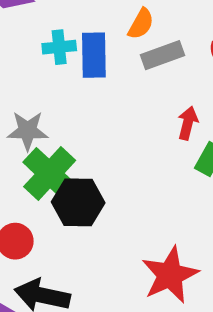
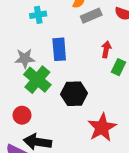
blue rectangle: (94, 55) -> (59, 49), moved
black hexagon: (78, 202) -> (74, 94), moved

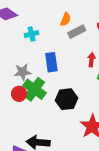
red circle: (22, 115) -> (19, 94), moved

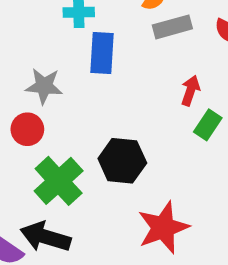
blue rectangle: (51, 62) -> (102, 53), moved
green cross: (34, 89) -> (59, 181), moved

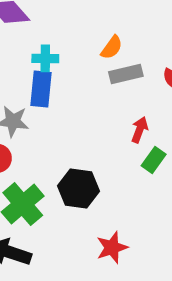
blue rectangle: (102, 53) -> (41, 89), moved
red star: (163, 228) -> (112, 248), size x0.7

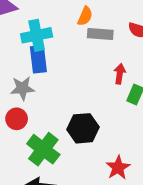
cyan cross: (45, 58) -> (37, 35), size x1.5
gray rectangle: (126, 74) -> (100, 34), turned 30

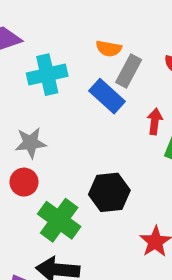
orange semicircle: (85, 16) -> (109, 49), turned 78
gray rectangle: (100, 34) -> (129, 71), turned -65
blue rectangle: (38, 59) -> (107, 96), moved, turned -40

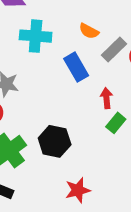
gray rectangle: (129, 71) -> (114, 49), moved
red arrow: (155, 121) -> (106, 98), turned -30

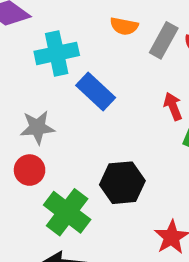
blue rectangle: (76, 67) -> (96, 91), moved

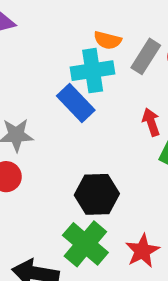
cyan cross: (57, 53) -> (93, 71), moved
green cross: (67, 212) -> (85, 244), moved

